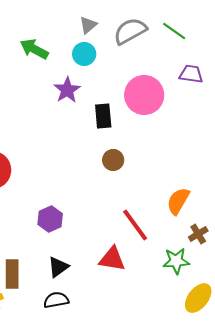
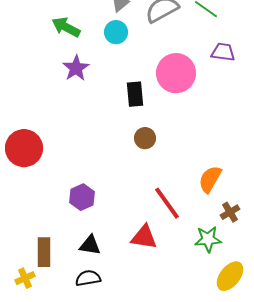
purple star: (67, 90) -> (76, 68), moved
black triangle: (58, 267) -> (90, 245), turned 45

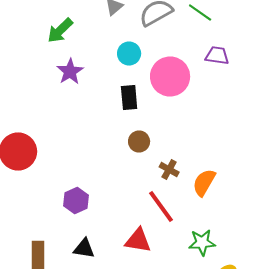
green arrow: (66, 27) -> (60, 30), turned -72
cyan circle: (116, 32) -> (129, 54), moved
brown cross: (230, 212) -> (169, 170), moved, turned -30

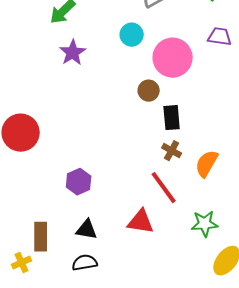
black rectangle: (129, 98) -> (172, 118), moved
brown circle: (139, 142) -> (149, 91), moved

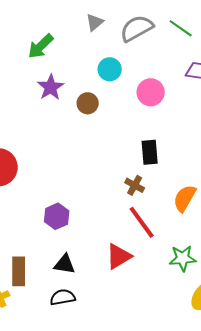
pink circle: (173, 58) -> (151, 92), size x0.7
brown circle: (149, 91) -> (88, 103), moved
brown cross: (172, 151) -> (135, 185), moved
red triangle: (141, 222) -> (119, 256), turned -40

